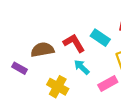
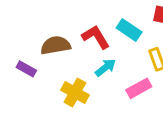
cyan arrow: (82, 67) -> (105, 68), turned 98

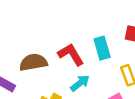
cyan rectangle: (129, 30) -> (102, 48), turned 40

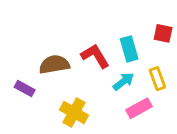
cyan arrow: (80, 83) -> (124, 81), moved

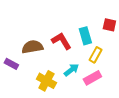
yellow rectangle: (157, 79) -> (95, 55), moved, turned 49
cyan arrow: (124, 81) -> (71, 70), moved

